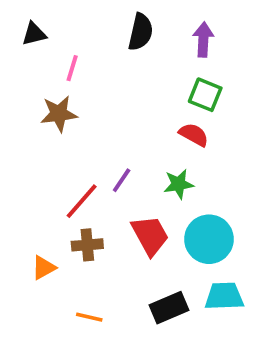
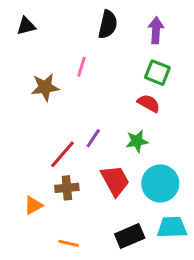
pink line: (72, 68) -> (82, 67), moved

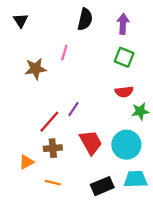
black triangle: (26, 26) -> (21, 20), turned -49
red semicircle: (149, 103) -> (124, 92), moved, turned 144
green star: (137, 141) -> (140, 111), moved
orange line: (68, 243) -> (53, 183), moved

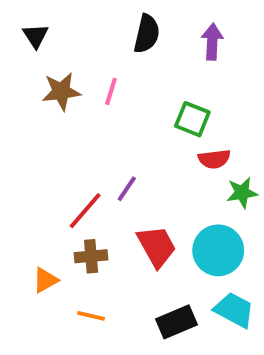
green square: (124, 57) -> (192, 119), moved
brown star: (36, 69) -> (61, 91), moved
cyan trapezoid: (136, 179) -> (234, 310), turned 30

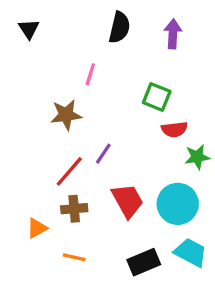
brown star: (61, 91) -> (66, 115), moved

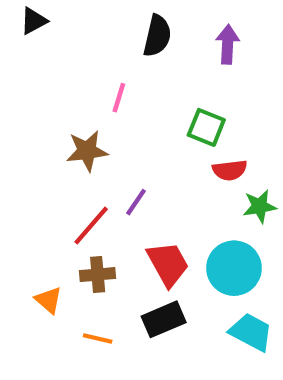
black triangle: (29, 29) -> (34, 21), moved, turned 35
orange triangle: (37, 228) -> (49, 300), turned -50
black rectangle: (144, 262) -> (164, 319), moved

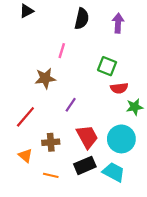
black triangle: (34, 21) -> (26, 11), moved
red line: (91, 226) -> (25, 117), moved
cyan trapezoid: (251, 332) -> (114, 172), moved

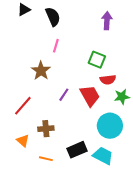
black semicircle: (82, 19) -> (53, 17), moved, turned -36
brown star: (45, 78) -> (41, 71), turned -30
red trapezoid: (87, 137) -> (90, 96), moved

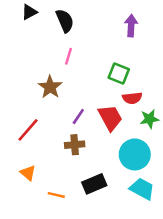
brown cross: (46, 129) -> (75, 145), moved
cyan trapezoid: (103, 156) -> (142, 189), moved

